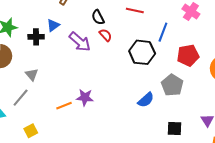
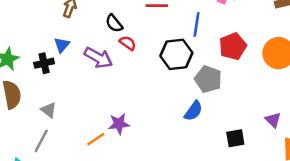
gray pentagon: (172, 85) -> (208, 79), moved

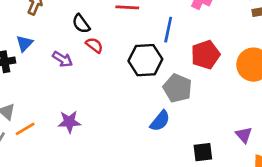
purple arrow: (98, 58) -> (62, 59), size x0.7
purple star: (119, 124) -> (69, 122), moved
orange line: (96, 139) -> (25, 129), moved

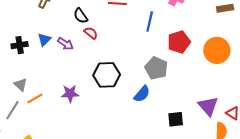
blue triangle: (25, 43) -> (44, 40), moved
black hexagon: (145, 60) -> (107, 75), moved
purple triangle: (244, 135) -> (208, 106), size x1.5

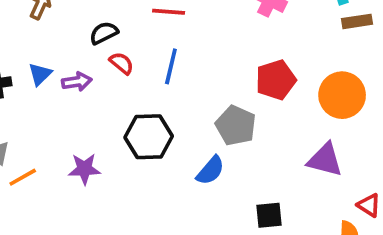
black semicircle: (81, 16) -> (104, 33), turned 98
blue line: (150, 22) -> (171, 66), moved
purple arrow: (65, 44) -> (77, 82), turned -42
purple triangle: (208, 106) -> (325, 160), moved, turned -35

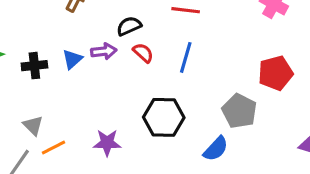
purple arrow: (77, 82) -> (104, 51), moved

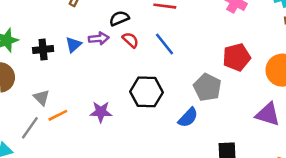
blue line: (186, 57) -> (165, 44), turned -55

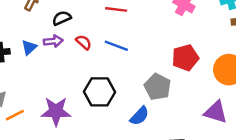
black semicircle: (119, 18) -> (62, 18), moved
blue line: (165, 44) -> (116, 46), turned -30
purple star: (101, 112) -> (56, 111), size x1.4

